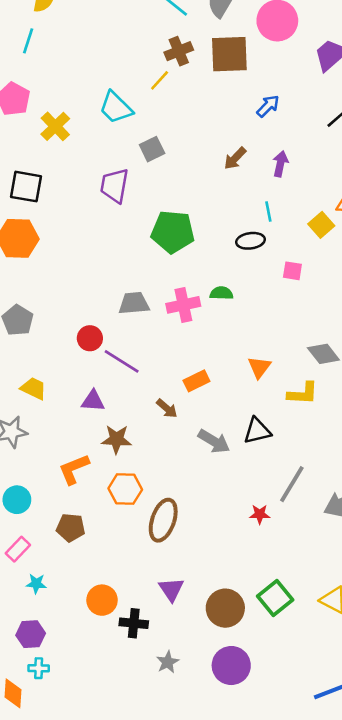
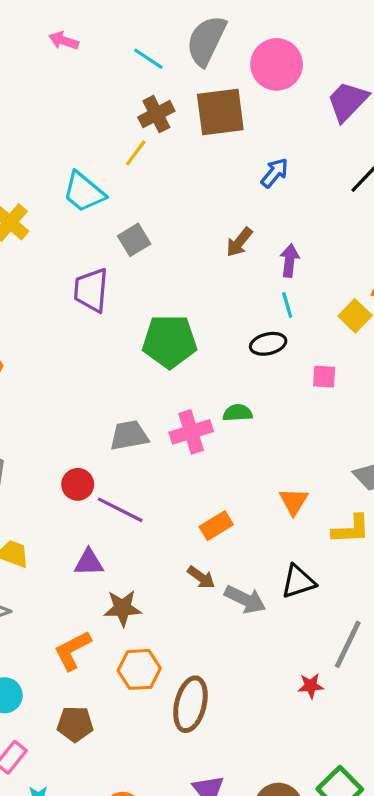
purple arrow: (280, 164) -> (290, 261), moved
brown arrow: (167, 408) -> (201, 577), moved

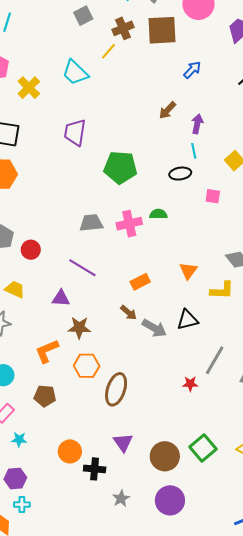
gray square: (134, 240) -> (83, 16), moved
red circle: (78, 484) -> (31, 250), moved

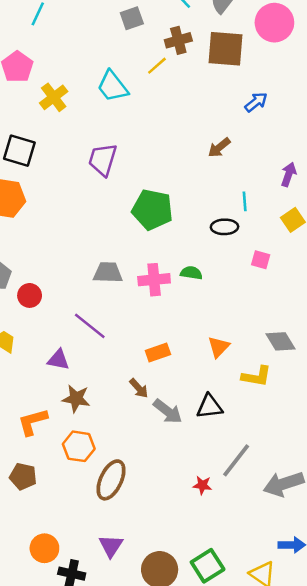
purple arrow: (197, 124) -> (289, 174), moved

